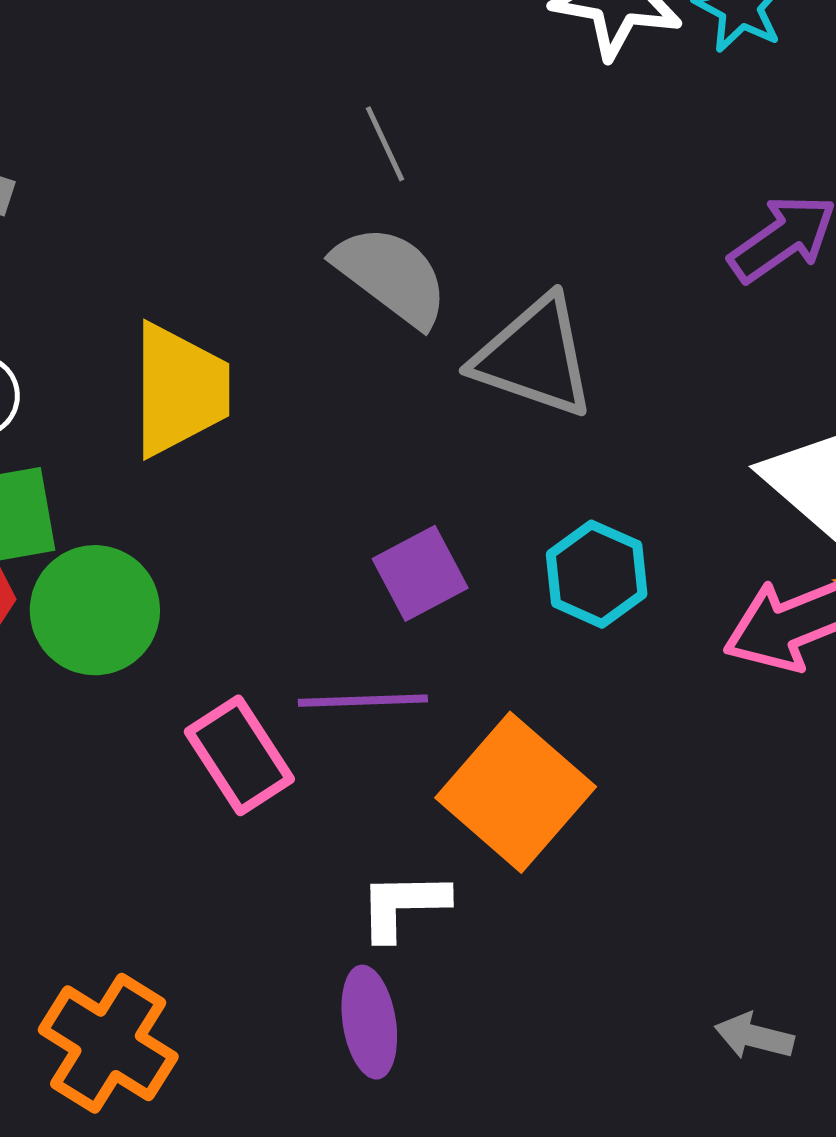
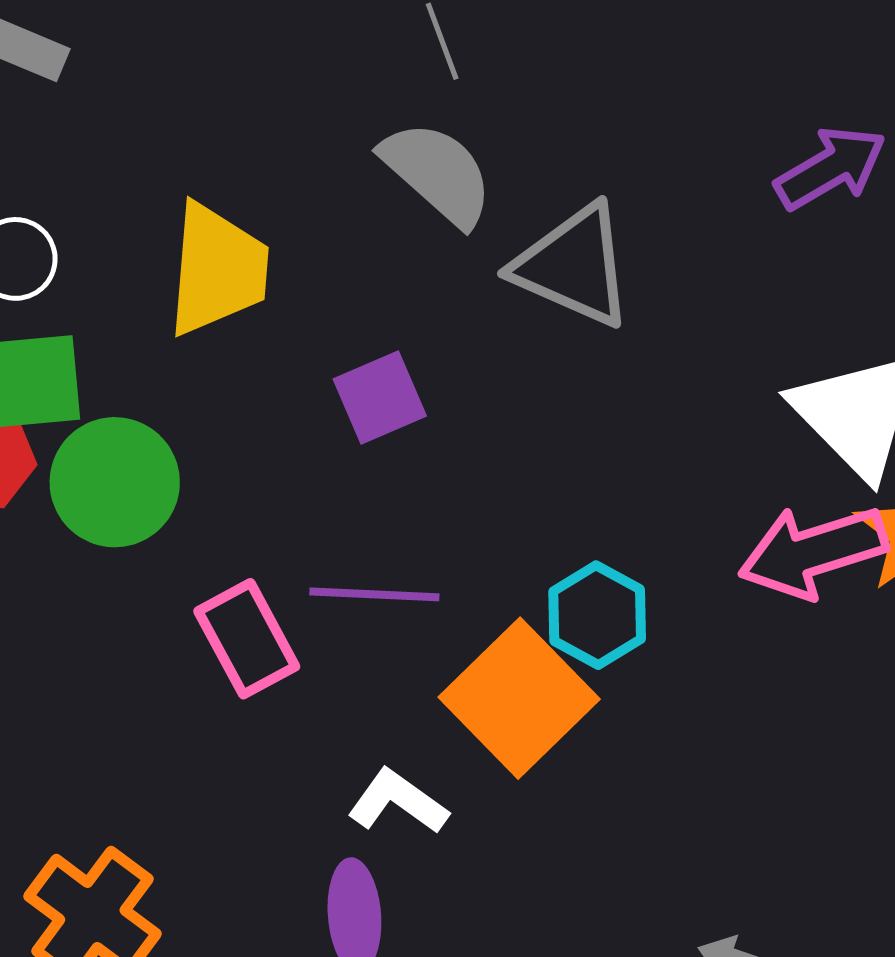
purple square: (420, 573) -> (380, 397), moved
cyan hexagon: (597, 574) -> (597, 615), moved
white L-shape: (403, 905) -> (398, 802), turned 32

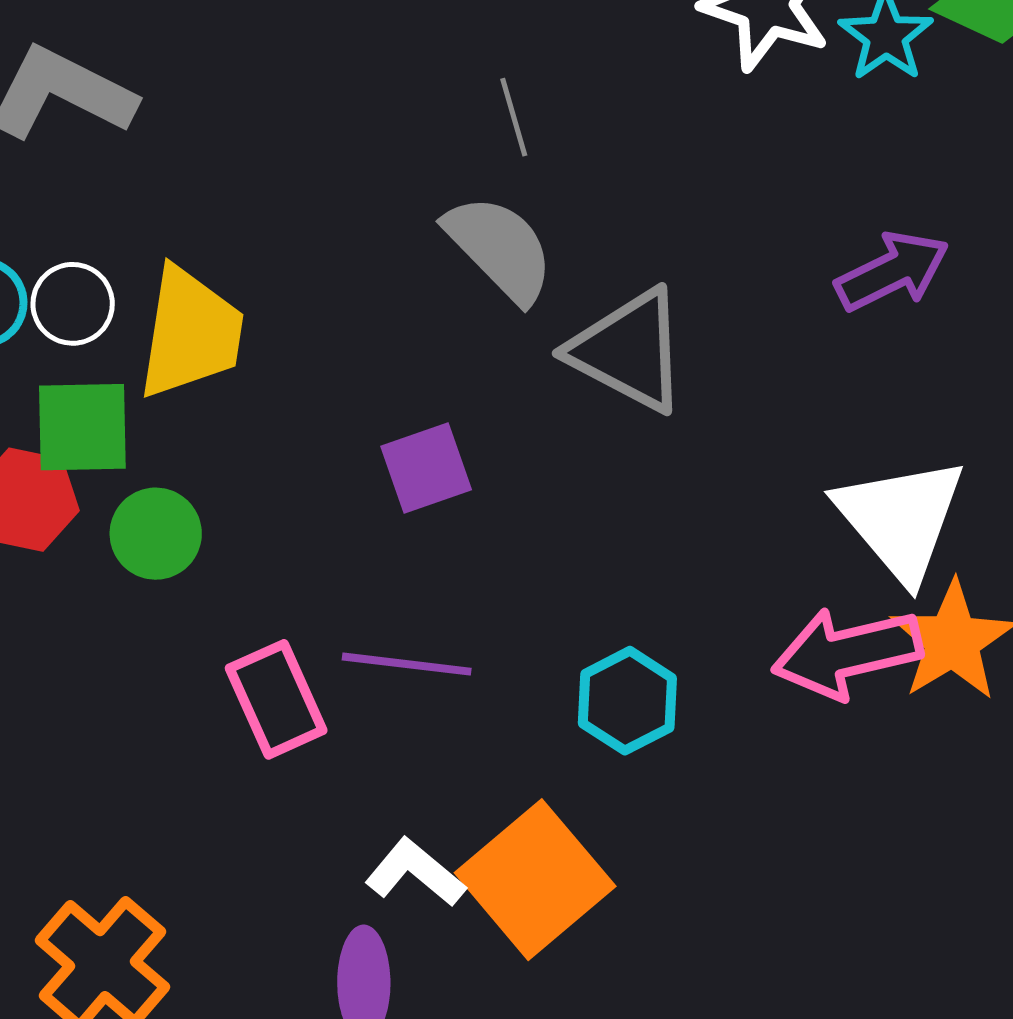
yellow trapezoid: (217, 269) -> (191, 333), moved
green circle: (115, 482) -> (156, 534), size x0.7
orange square: (519, 698) -> (535, 880), moved

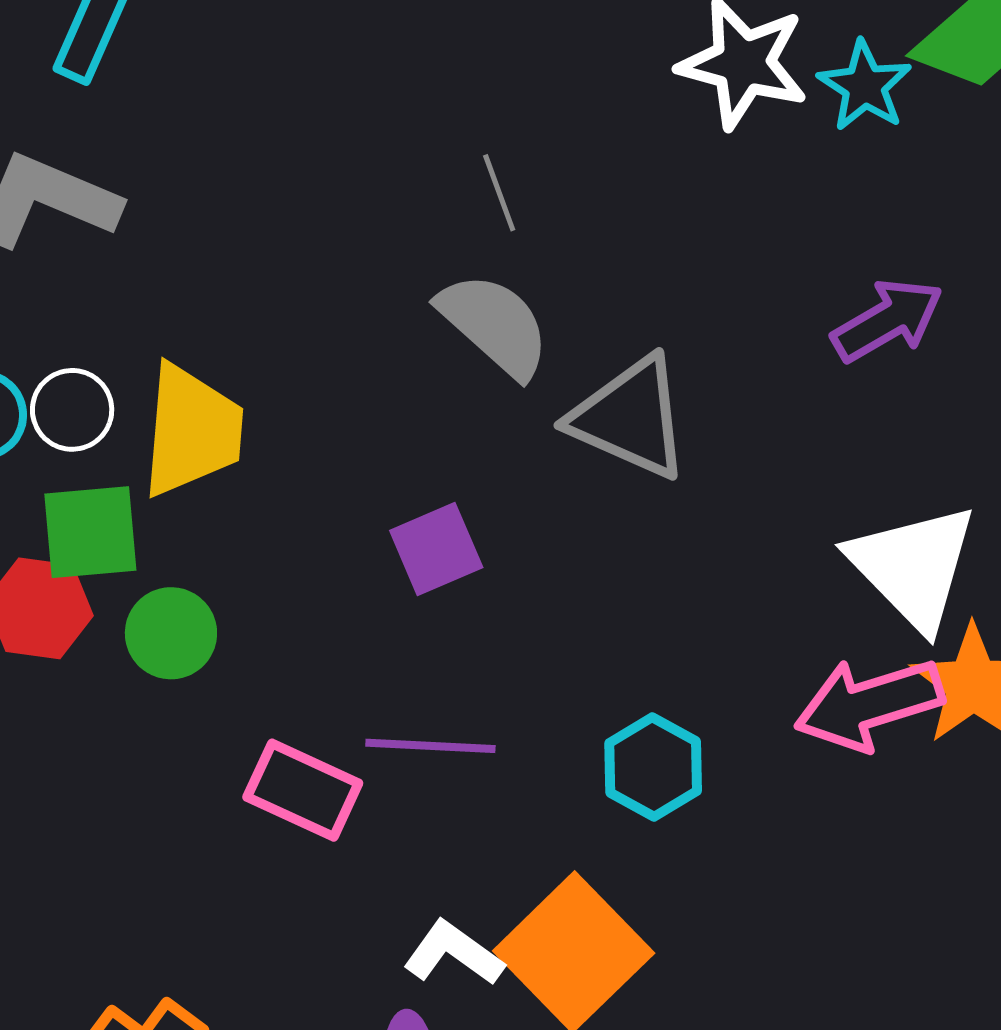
pink rectangle: (276, 699) -> (303, 790), turned -37

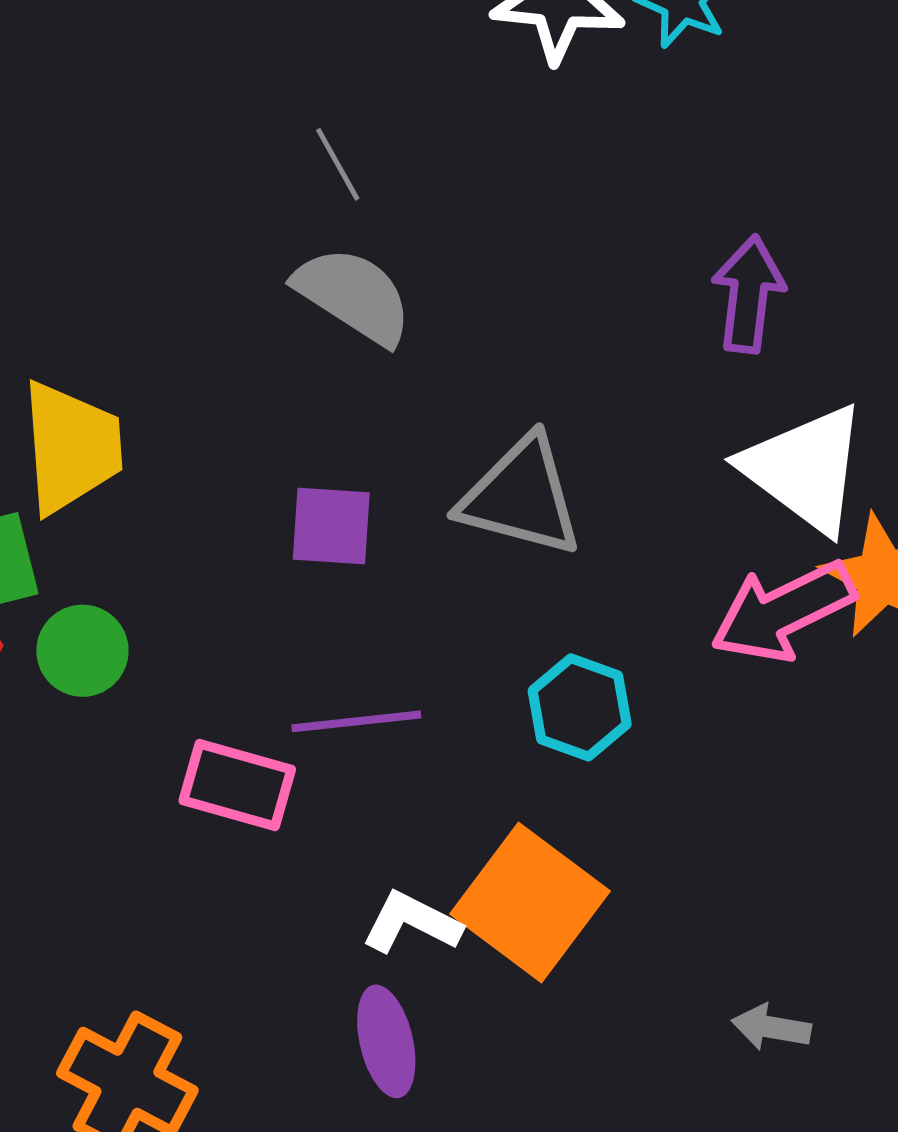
purple arrow: (887, 320) -> (748, 294), moved, turned -44
gray triangle: (630, 418) -> (521, 497), moved
purple square: (436, 549) -> (331, 526), turned 36

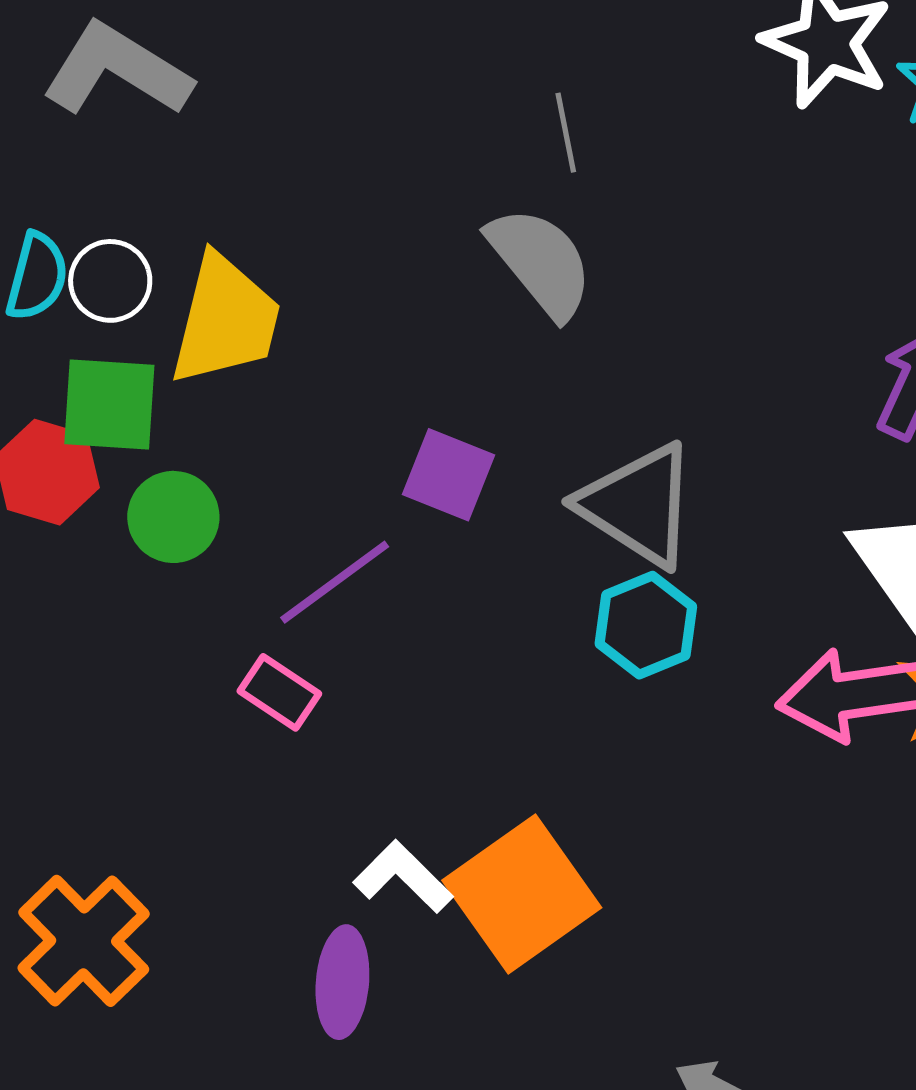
cyan hexagon: (580, 707) -> (646, 625), moved
purple line: (356, 721) -> (335, 582), moved, turned -48
pink rectangle: (237, 785) -> (279, 692), size x0.7

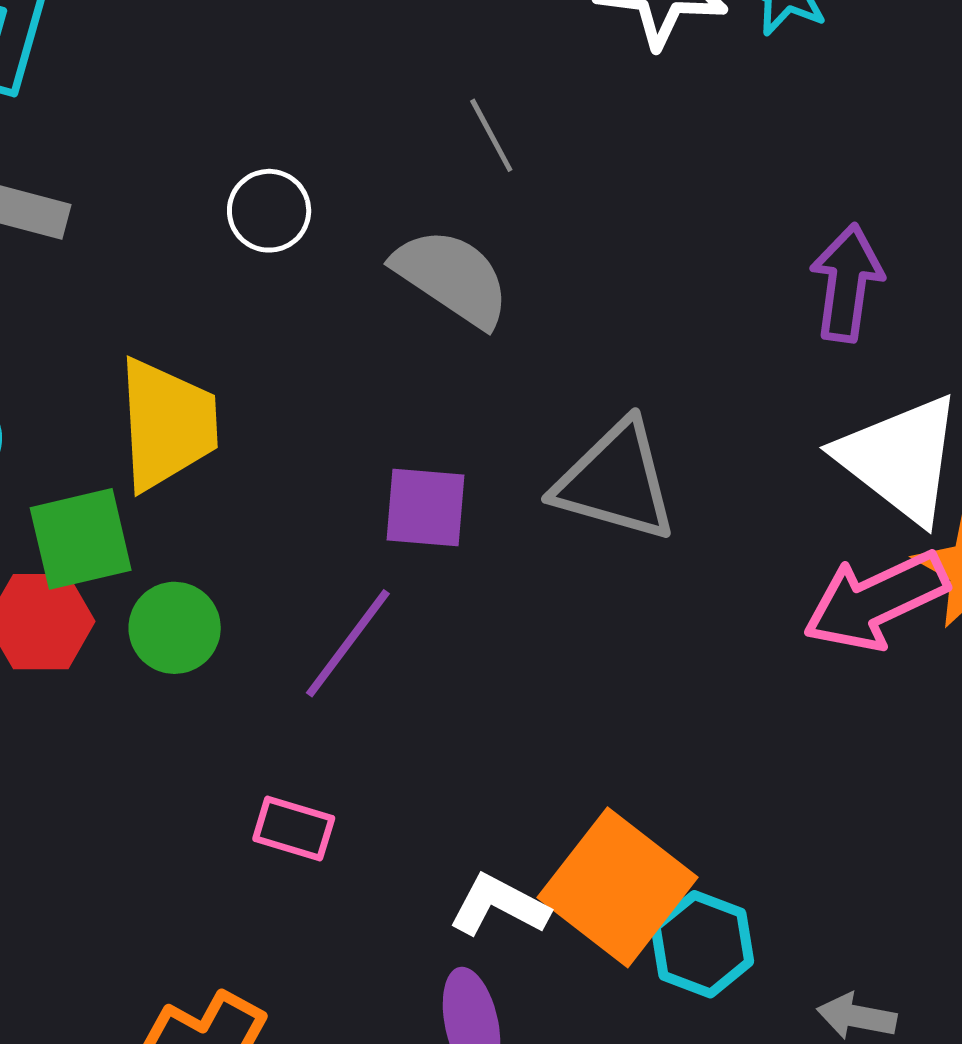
gray line: (566, 133) -> (491, 135), moved
white circle: (110, 281) -> (269, 211), moved
cyan hexagon: (646, 625) -> (702, 944), moved
pink rectangle: (279, 692) -> (294, 829), moved

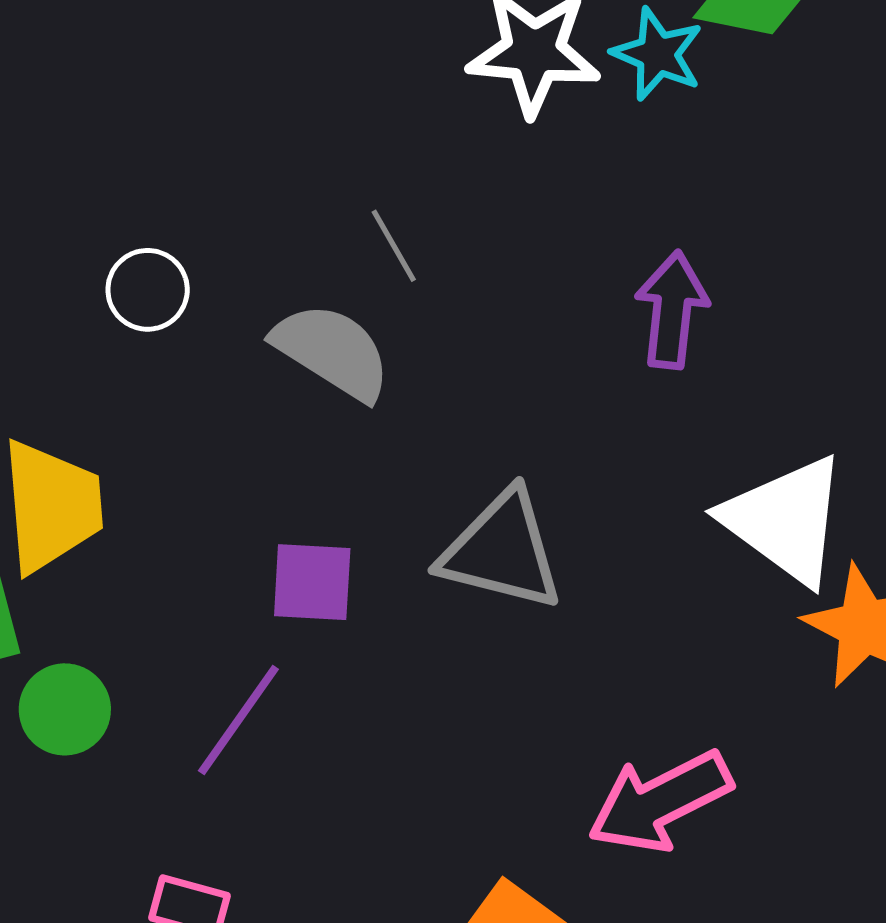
gray line: (491, 135) -> (394, 246), moved
purple arrow: (847, 283) -> (672, 310), moved
pink arrow: (876, 601) -> (660, 801), moved

